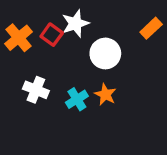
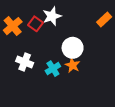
white circle: (105, 53) -> (73, 48), moved

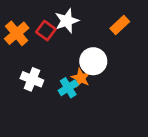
orange rectangle: (104, 19) -> (120, 25), moved
orange star: (73, 65) -> (81, 78), moved

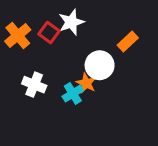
orange rectangle: (120, 25) -> (128, 41), moved

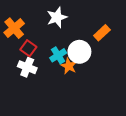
red square: (49, 33) -> (28, 48), moved
cyan cross: (73, 93) -> (58, 55), moved

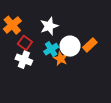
white star: (57, 17) -> (49, 26), moved
orange rectangle: (102, 33) -> (90, 45), moved

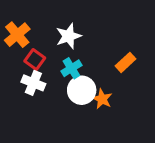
white circle: (70, 46) -> (82, 90), moved
orange star: (61, 59) -> (102, 99), moved

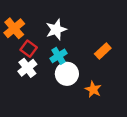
white cross: (33, 83) -> (27, 68), turned 30
orange star: (102, 99) -> (93, 89), moved

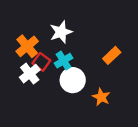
orange cross: (14, 28) -> (27, 46), moved
red square: (29, 49) -> (41, 62), moved

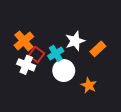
white star: (61, 32) -> (75, 41), moved
white cross: (30, 74) -> (26, 65), turned -30

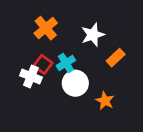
orange cross: (24, 41) -> (46, 28), moved
white star: (75, 41) -> (93, 35), moved

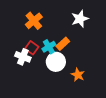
white star: (93, 35) -> (80, 19), moved
orange rectangle: (116, 58) -> (63, 44), moved

